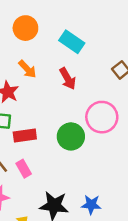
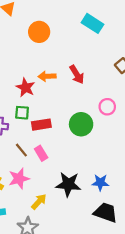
cyan rectangle: (72, 42) -> (92, 23), moved
orange arrow: (27, 69) -> (47, 76), moved, turned 133
pink circle: (102, 117) -> (107, 107), size x0.6

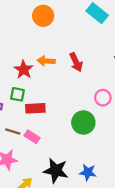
green circle: (81, 124) -> (83, 123), moved
brown line: (21, 150) -> (13, 132), turned -40
pink rectangle: (41, 153) -> (32, 137), turned -32

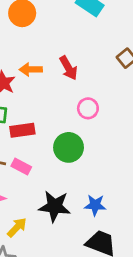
pink circle: (103, 98) -> (88, 108), moved
green circle: (83, 123) -> (69, 147), moved

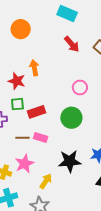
red arrow: (68, 68) -> (72, 44), moved
orange arrow: (31, 70) -> (34, 68), turned 91

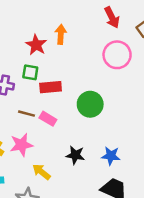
pink circle: (80, 88) -> (117, 55), moved, size x1.5
black star: (70, 161) -> (75, 155), size x0.7
yellow arrow: (46, 181) -> (41, 172), turned -98

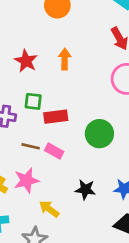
red star: (36, 45) -> (26, 61), moved

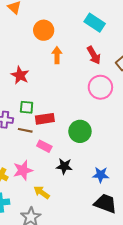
orange arrow: (65, 59) -> (57, 55), moved
brown line: (31, 146) -> (25, 130), moved
black star: (85, 190) -> (64, 166), moved

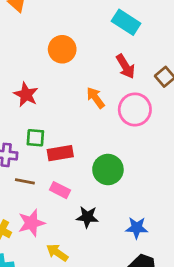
orange circle: (44, 30) -> (62, 49), moved
orange arrow: (57, 55) -> (96, 98), moved, turned -35
brown line: (25, 130) -> (25, 181), moved

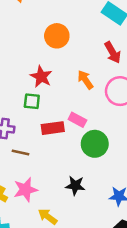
red star: (26, 95) -> (41, 77), moved
green square: (35, 138) -> (32, 101), moved
pink rectangle: (60, 190) -> (77, 120), moved

